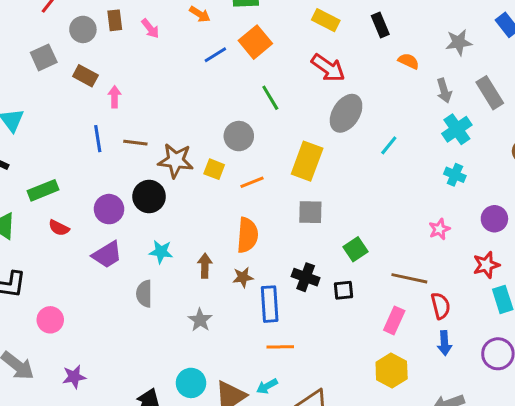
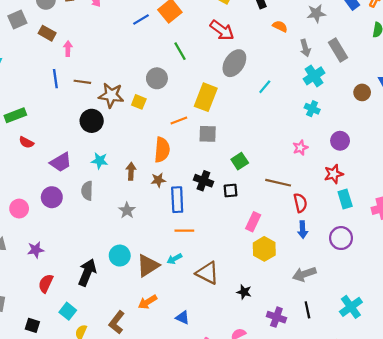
orange line: (252, 182) -> (179, 120), moved
purple circle: (109, 209) -> (52, 197), moved
pink rectangle: (394, 320) -> (253, 222), moved

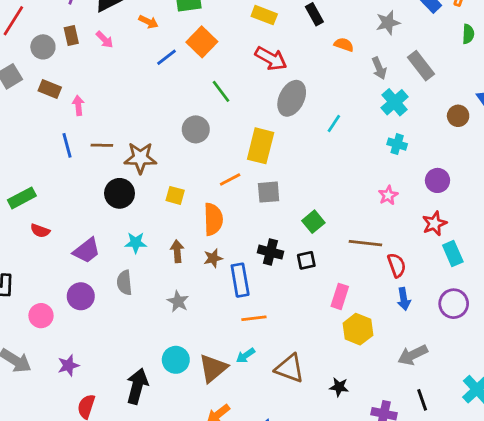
yellow square: (139, 102) -> (175, 195), moved

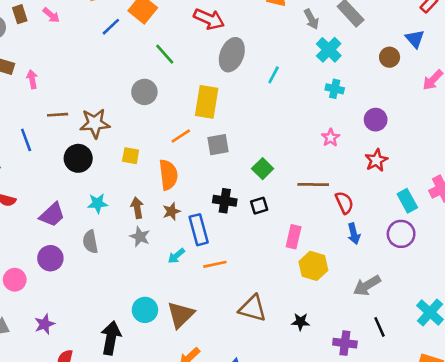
blue line: (67, 145) -> (26, 140), moved
cyan rectangle: (453, 253) -> (407, 201), moved
gray star: (178, 301) -> (140, 237), moved
cyan arrow: (246, 356) -> (176, 256), moved

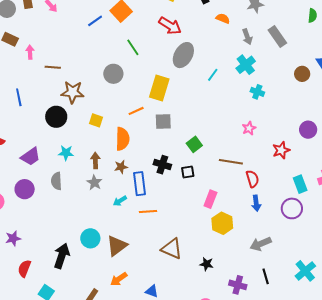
cyan cross: (329, 50) -> (246, 65), moved
brown line: (58, 115) -> (53, 67), moved
purple circle: (376, 120) -> (308, 130), moved

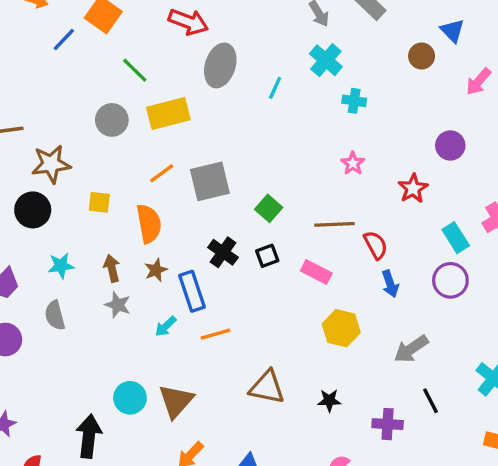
yellow rectangle: (159, 88) -> (168, 114), moved, turned 70
gray square: (163, 121) -> (210, 181), size x1.4
black cross: (162, 165) -> (223, 252), turned 30
pink rectangle: (210, 199) -> (316, 272), moved, turned -72

